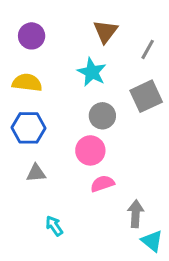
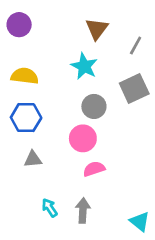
purple circle: (32, 36) -> (19, 25), moved
gray arrow: (136, 214) -> (83, 210), moved

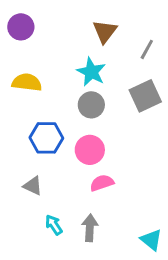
gray circle: (94, 106) -> (91, 105), moved
blue hexagon: (26, 118) -> (46, 138), moved
gray triangle: (33, 159) -> (33, 186), moved, turned 30

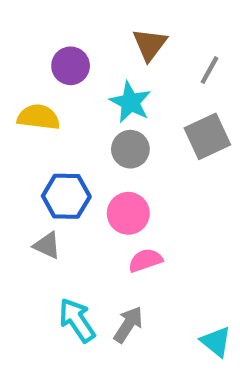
purple circle: (21, 27) -> (71, 66), moved
gray triangle: (33, 186) -> (47, 245), moved
cyan arrow: (54, 225) -> (77, 320), size x1.5
gray arrow: (90, 228) -> (128, 325), turned 30

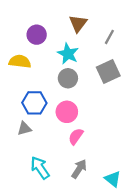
gray triangle: (47, 245) -> (24, 129), turned -40
pink semicircle: (145, 260) -> (76, 136), turned -36
gray arrow: (128, 325) -> (79, 169), moved

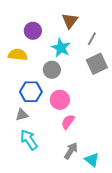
gray line: (109, 37) -> (92, 39), moved
gray circle: (68, 78) -> (52, 70), moved
cyan arrow: (40, 168) -> (29, 140), moved
cyan triangle: (113, 179) -> (92, 160), moved

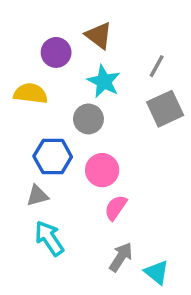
brown triangle: (70, 21) -> (99, 35), moved, turned -30

